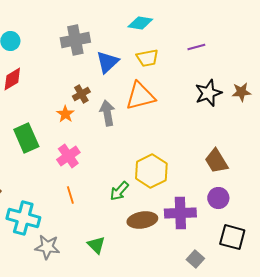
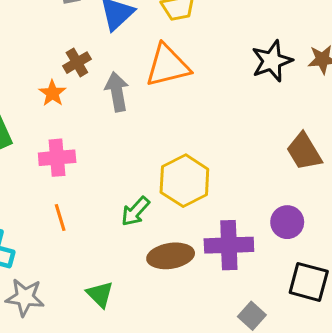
pink cross: (68, 156) -> (57, 158), turned 30
brown trapezoid: (216, 161) -> (304, 152), moved

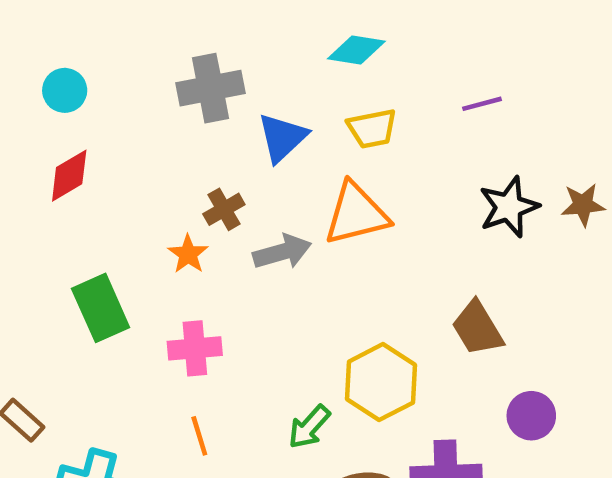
gray arrow: (117, 92) -> (282, 252), turned 84
brown trapezoid: (304, 152) -> (477, 328), moved
purple circle: (287, 222) -> (531, 416), moved

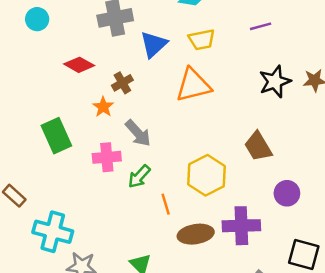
red diamond: (69, 176) -> (79, 65), moved, turned 60
gray arrow: (282, 252) -> (138, 133), moved, turned 64
green arrow: (309, 427) -> (139, 176), moved
orange line: (199, 436) -> (166, 204), moved

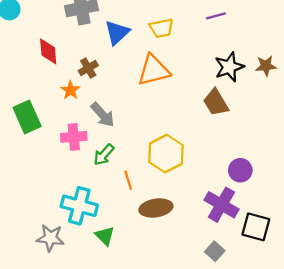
red diamond: (79, 65) -> (48, 51), turned 56
brown trapezoid: (258, 146) -> (216, 102), moved
purple cross: (241, 226) -> (221, 205), moved, turned 32
cyan cross: (53, 232) -> (79, 206), moved

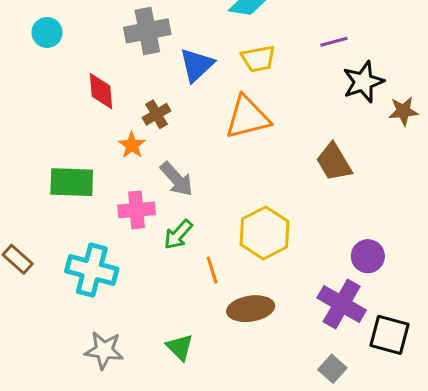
black star: (229, 67) -> (363, 82), moved
green rectangle: (27, 117) -> (72, 182), turned -64
cyan cross: (79, 206) -> (92, 270), moved

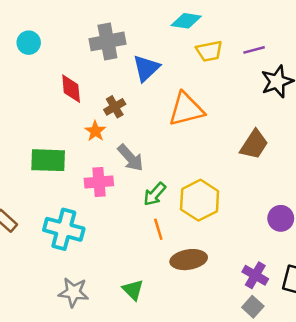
yellow trapezoid: (258, 59) -> (209, 51), moved
brown trapezoid: (334, 162) -> (254, 144), turned -116
green arrow: (178, 235) -> (155, 194), moved
purple cross: (342, 304) -> (255, 275), moved, size x0.7

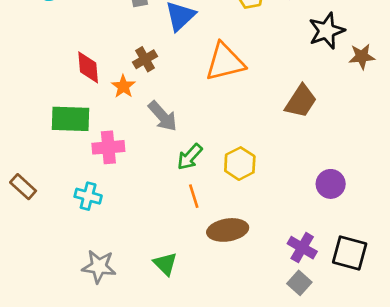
red diamond: (71, 89) -> (88, 67), moved
pink cross: (99, 182) -> (108, 147), moved
yellow hexagon: (200, 200) -> (240, 164), size x0.7
cyan cross: (64, 229) -> (88, 196), size x0.6

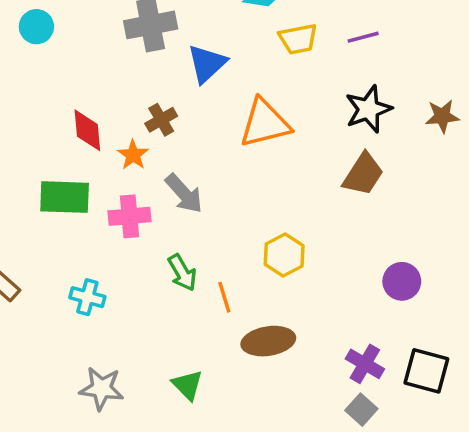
black star: (327, 31) -> (368, 109), moved
pink cross: (108, 147) -> (130, 216), moved
green arrow: (190, 157) -> (182, 273), moved, turned -72

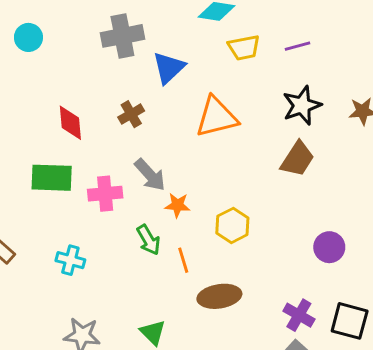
orange star: (133, 155) -> (177, 205), moved, turned -30

